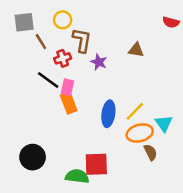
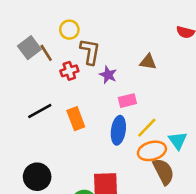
gray square: (24, 22) -> (29, 48), moved, turned -30
black line: (48, 80) -> (40, 111), moved, turned -65
pink rectangle: (67, 87) -> (127, 101), moved, turned 63
brown semicircle: (151, 152) -> (164, 172), size x1.5

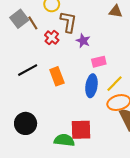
brown triangle: (148, 62) -> (116, 11), moved
red cross: (69, 71) -> (52, 38), turned -32

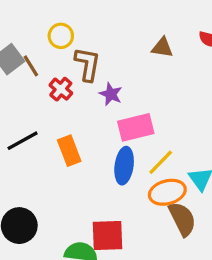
pink rectangle: (99, 62) -> (136, 127), size x1.5

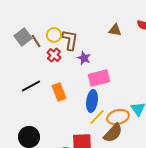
yellow circle: (61, 36) -> (54, 35), moved
yellow line: (161, 162) -> (97, 117), moved
brown semicircle: (182, 219) -> (113, 133), moved, turned 70

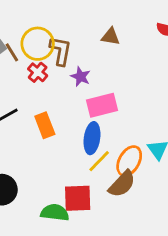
brown triangle: (115, 30) -> (111, 37), moved
yellow circle: (54, 35) -> (38, 44), size x1.5
orange ellipse: (118, 117) -> (129, 161), turned -45

